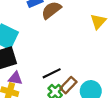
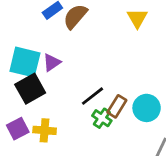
purple triangle: (15, 78) -> (52, 62), moved, turned -32

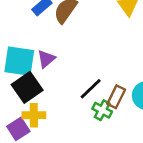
yellow cross: (45, 130) -> (34, 115), moved

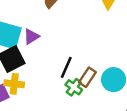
black line: (91, 89) -> (66, 67), turned -30

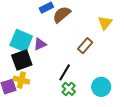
brown rectangle: (87, 77) -> (85, 46), moved

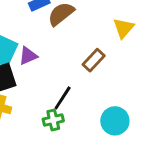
green cross: (69, 89) -> (53, 120), moved, turned 32

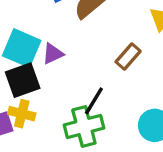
green cross: (53, 120) -> (84, 127), size x1.6

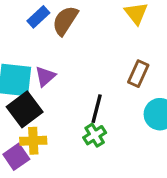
brown rectangle: (128, 57) -> (138, 74), moved
green cross: (84, 127) -> (95, 135), size x0.6

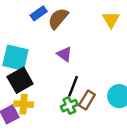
brown rectangle: (138, 74) -> (87, 100), moved
purple triangle: (45, 76) -> (64, 54), moved, turned -49

